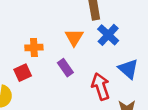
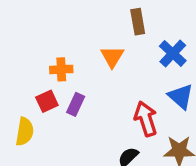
blue cross: (108, 35) -> (173, 53), moved
purple rectangle: (65, 68) -> (76, 104), moved, turned 60

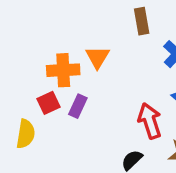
orange triangle: (112, 57) -> (97, 57), moved
orange cross: (61, 69) -> (63, 70), size x1.4

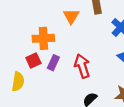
orange triangle: (97, 57) -> (71, 16), moved
red arrow: (150, 121) -> (82, 66), moved

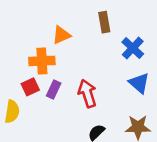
orange triangle: (71, 16) -> (61, 35), moved, turned 35

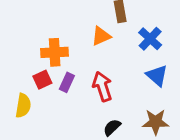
orange triangle: (61, 35) -> (101, 36), moved

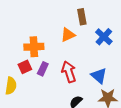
blue triangle: (157, 76) -> (99, 76), moved

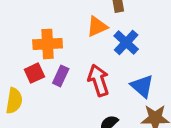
blue cross: (104, 37) -> (126, 42), moved

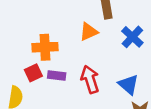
blue cross: (126, 42) -> (132, 37), moved
purple rectangle: (61, 76) -> (57, 75), turned 72

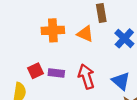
orange triangle: (89, 32) -> (85, 34), turned 48
orange cross: (45, 47) -> (53, 30), moved

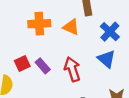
purple rectangle: (56, 73) -> (43, 66), turned 42
blue triangle: (121, 81) -> (106, 59), moved

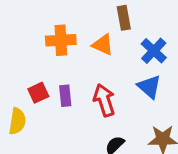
purple rectangle: (43, 66) -> (65, 96), turned 35

